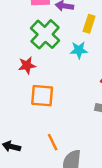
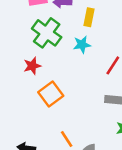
orange square: (42, 96) -> (51, 94), turned -35

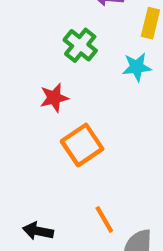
green cross: (47, 33) -> (80, 45), size x0.7

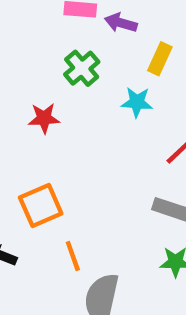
orange square: (82, 145) -> (41, 206), moved

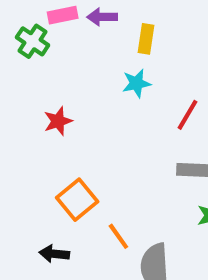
green cross: (82, 68) -> (32, 41), moved

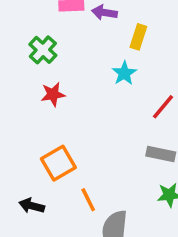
green cross: (32, 41) -> (43, 50), moved
cyan star: (136, 83) -> (124, 73), turned -30

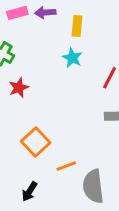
orange line: (88, 200) -> (66, 166), turned -72
black arrow: (32, 206) -> (30, 192), moved, turned -60

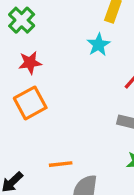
orange square: (36, 142) -> (30, 103), moved

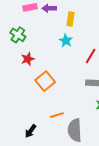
orange square: (30, 103) -> (45, 81), moved

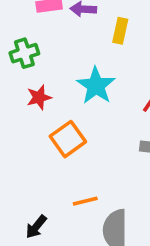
green cross: (18, 35) -> (24, 53), turned 35
cyan star: (66, 41) -> (96, 86), moved, size x1.5

